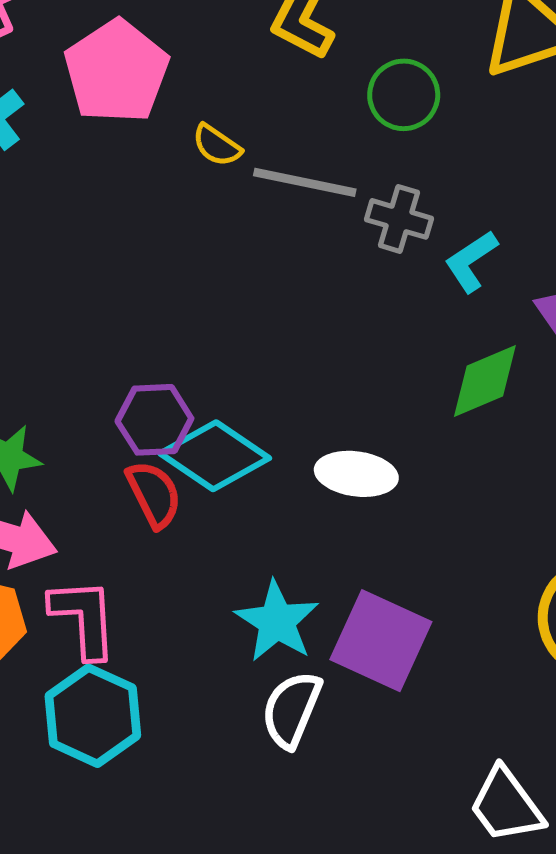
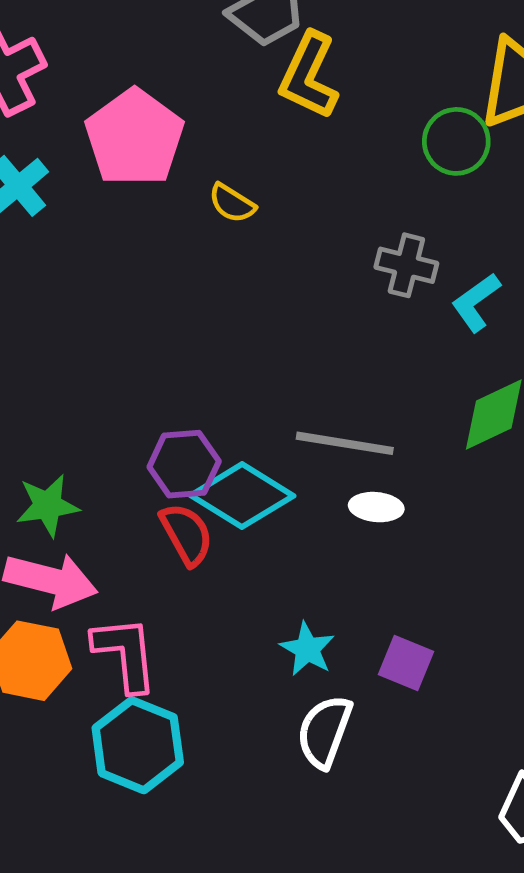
green circle: (404, 95) -> (456, 141), moved
gray line: (305, 182) -> (345, 443), moved
white ellipse: (356, 474) -> (376, 507), size x0.7
cyan star: (277, 621) -> (307, 649), size x0.7
purple square: (381, 641) -> (406, 663), size x0.6

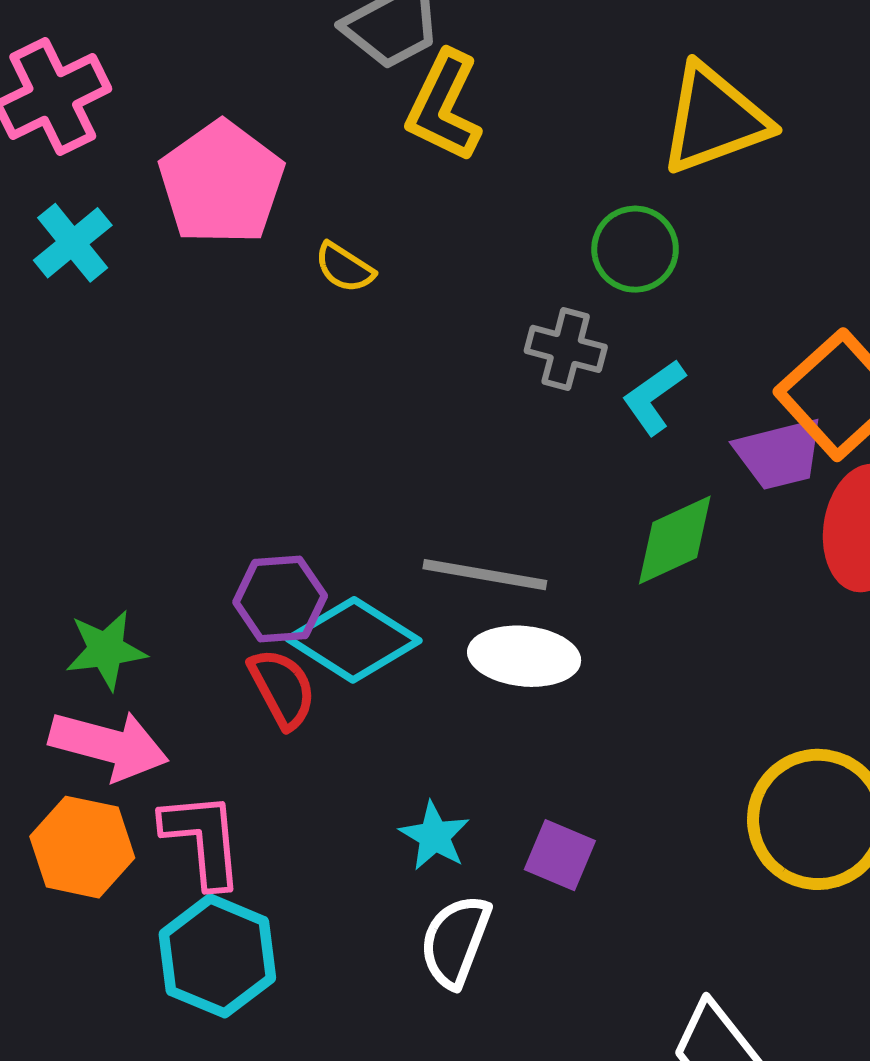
green circle: (456, 141) -> (635, 249), moved
white ellipse: (376, 507) -> (524, 656), size x1.6

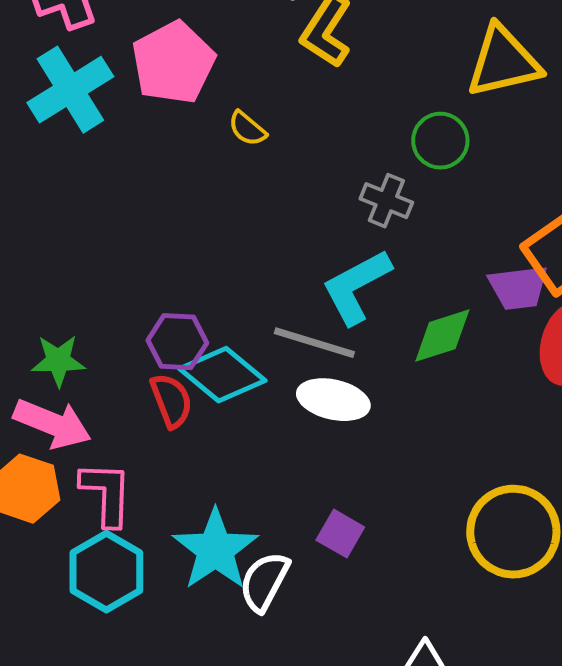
cyan cross: (73, 243) -> (70, 90), size x1.6
cyan L-shape: (654, 397) -> (356, 287), moved, size x1.6
cyan star: (434, 836) -> (215, 550), moved, size x1.8

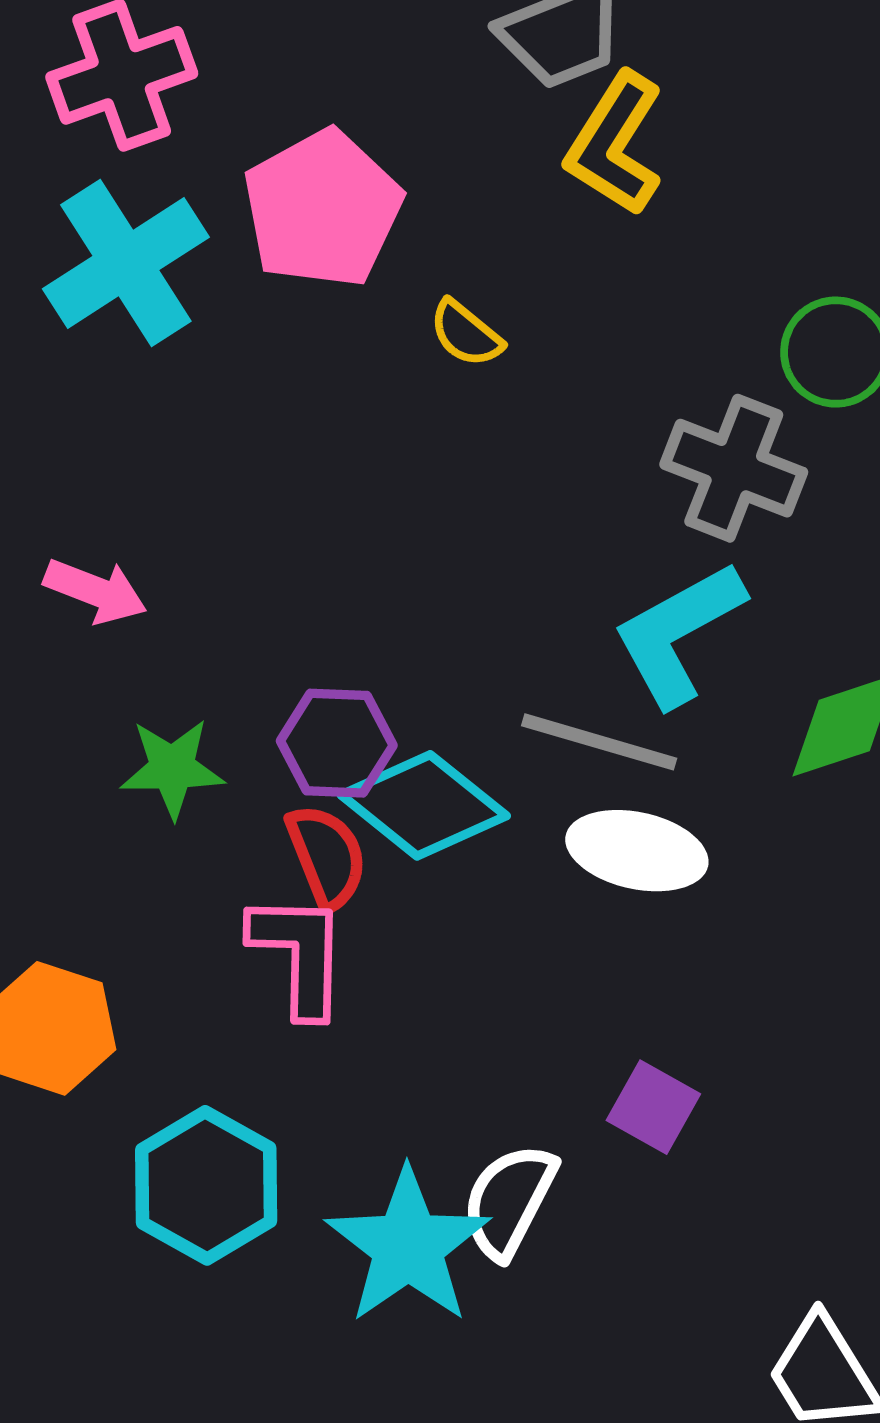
gray cross: (386, 201) -> (734, 468), size x1.4
green star: (58, 361) -> (172, 768), moved
pink arrow: (52, 424) -> (95, 591), moved, size x0.7
pink L-shape: (106, 494) -> (299, 954), moved
cyan star: (215, 550) -> (408, 1246), moved

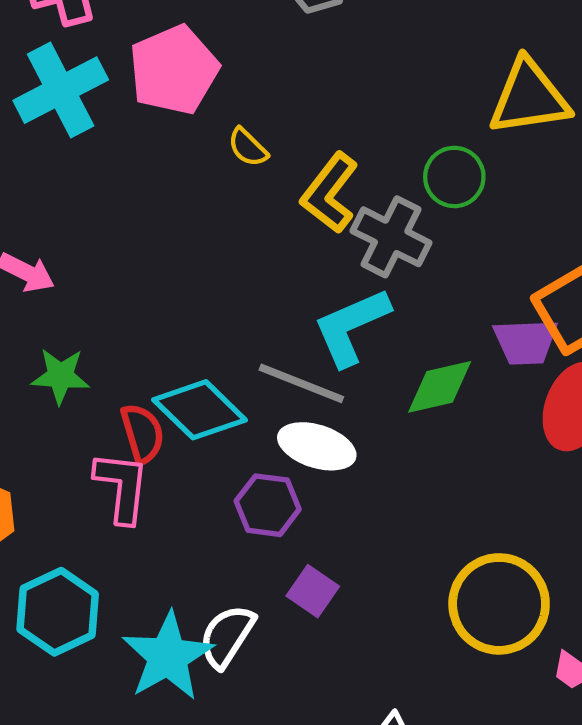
yellow L-shape: (615, 144) -> (330, 193), moved
purple hexagon: (337, 743) -> (268, 505), moved

